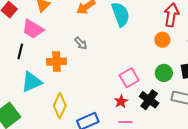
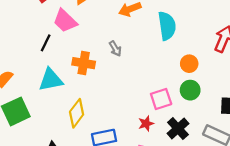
orange circle: (162, 40) -> (189, 64), moved
green circle: (164, 73) -> (190, 90), moved

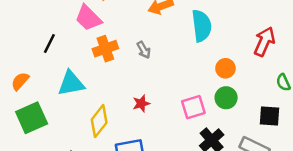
black line: (46, 43) -> (49, 44), moved
orange cross: (84, 63) -> (105, 49), moved, turned -30
red star: (146, 124) -> (141, 103), moved

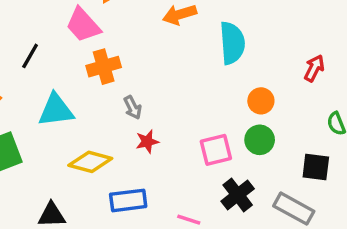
red arrow: (264, 42) -> (314, 68), size x0.7
gray arrow: (144, 50) -> (133, 107), moved
yellow diamond: (99, 121) -> (90, 162), turned 64

